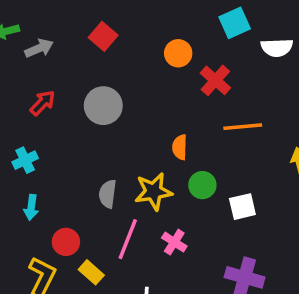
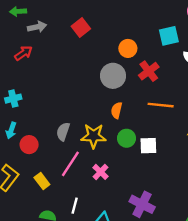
red arrow: (43, 103) -> (23, 53), moved
gray circle: (103, 106) -> (113, 76), moved
white square: (242, 207) -> (148, 146), moved
red circle: (66, 242) -> (29, 145), moved

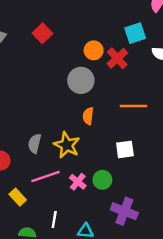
red cross: (149, 71) -> (117, 58), moved
yellow star: (94, 136) -> (67, 145), turned 30
green circle: (126, 138) -> (102, 180), moved
pink line: (70, 164) -> (45, 177), turned 44

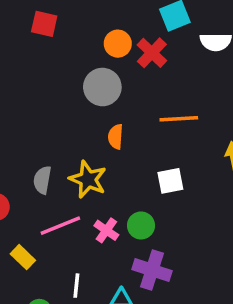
red square: (42, 33) -> (44, 24), turned -30
purple cross: (124, 211) -> (152, 270), moved

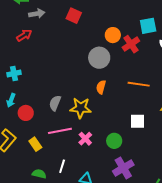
yellow star: (88, 179) -> (81, 108), turned -30
white square: (170, 181) -> (137, 121), moved
green circle: (141, 225) -> (114, 141), moved
purple cross: (152, 270) -> (123, 168), moved, turned 30

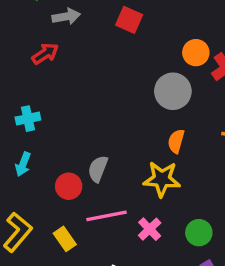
yellow star: (81, 108) -> (162, 179), moved
red circle: (26, 113) -> (69, 186), moved

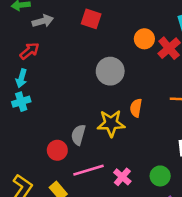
gray circle: (173, 91) -> (110, 71), moved
cyan arrow: (23, 164) -> (21, 78), moved
yellow star: (162, 179) -> (111, 123), moved

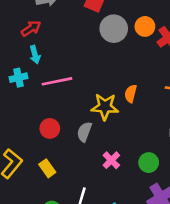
gray circle: (110, 71) -> (114, 29), moved
cyan arrow: (21, 78) -> (35, 55), moved, turned -36
gray semicircle: (78, 135) -> (84, 132), moved
pink line: (88, 170) -> (57, 81), moved

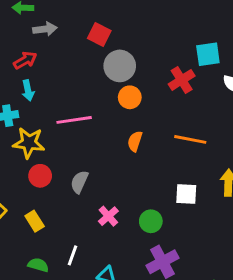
orange circle: (145, 26) -> (130, 97), moved
pink line: (57, 81) -> (74, 120), moved
yellow star: (105, 107) -> (29, 143), moved

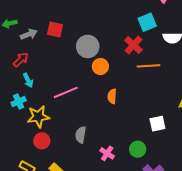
red square: (99, 34) -> (55, 29), moved
orange line: (190, 139) -> (148, 66), moved
red circle: (40, 176) -> (42, 141), moved

